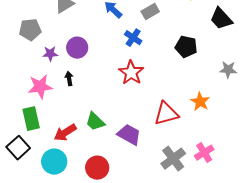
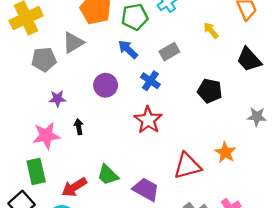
gray pentagon: (30, 30) -> (44, 59), moved
purple circle: (77, 48) -> (106, 85), moved

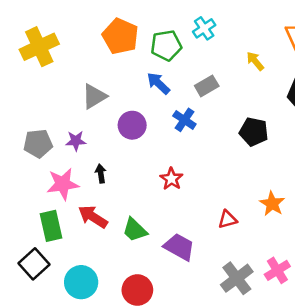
gray triangle: (73, 43) -> (94, 96), moved
gray pentagon: (44, 59) -> (38, 143), moved
red star: (148, 120) -> (171, 179), moved, size x0.7
red triangle: (187, 166) -> (228, 219), size x0.6
red arrow: (74, 187) -> (93, 217), moved, turned 65

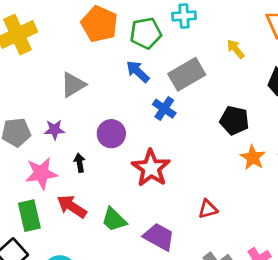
cyan cross: (204, 28) -> (184, 16), turned 30
gray rectangle: (207, 86) -> (187, 74), size x1.5
purple circle: (132, 125) -> (111, 134), moved
red star: (171, 179) -> (151, 168), size x1.6
orange star: (272, 204) -> (253, 157), moved

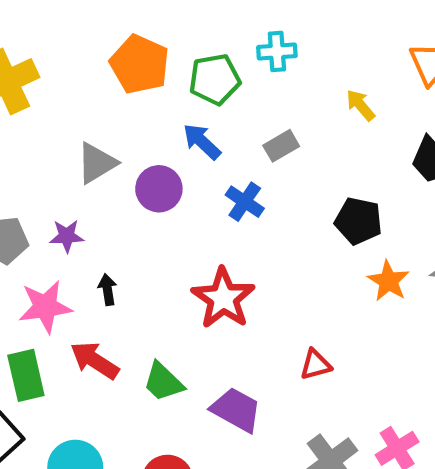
gray rectangle: (187, 74) -> (281, 146), size x0.6
purple circle: (111, 134) -> (159, 189), moved

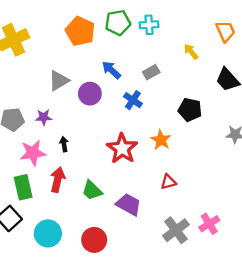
green pentagon: (215, 79) -> (118, 23), moved
orange star: (388, 281) -> (161, 140), moved
red arrow: (95, 360) -> (58, 180), turned 70

